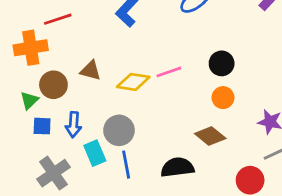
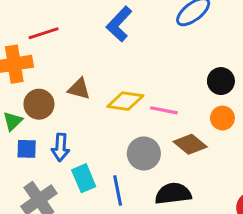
pink line: (169, 72) -> (164, 110), moved, turned 30
gray circle: (119, 130) -> (144, 154), moved
brown diamond: (210, 136) -> (190, 144), moved

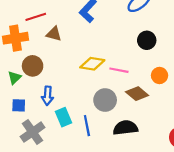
black circle: (221, 81) -> (147, 40), moved
brown triangle: (79, 89) -> (54, 34), moved
blue square: (27, 149) -> (19, 105), moved

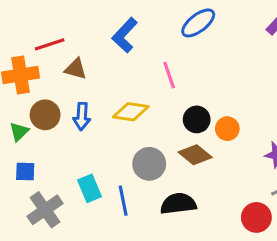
black circle: (147, 40) -> (197, 119), moved
pink line: (119, 70) -> (169, 75), moved, turned 60
blue arrow: (48, 96) -> (82, 116), moved

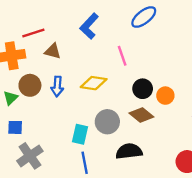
cyan rectangle: (89, 188) -> (80, 134), moved, turned 36
blue line: (123, 201) -> (85, 163), moved

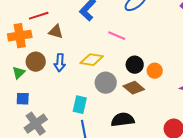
pink line: (122, 56) -> (117, 36), turned -48
gray circle: (107, 122) -> (106, 83), moved

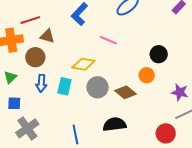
brown circle: (36, 62) -> (35, 57), moved
blue arrow: (60, 63) -> (41, 83), moved
black circle: (135, 65) -> (159, 54), moved
cyan rectangle: (80, 105) -> (64, 86), moved

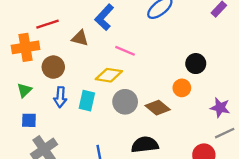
brown triangle: (47, 36) -> (80, 38), moved
pink line: (109, 40) -> (125, 51), moved

